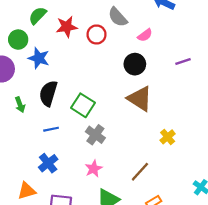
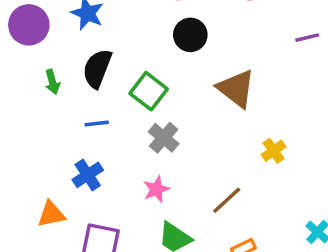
black circle: (135, 64) -> (190, 35), moved

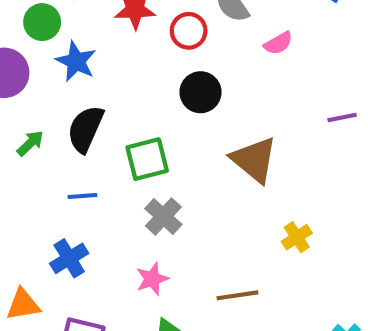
purple line: (307, 38) -> (342, 118), moved
green arrow: (52, 82) -> (30, 143), turned -120
green square: (149, 91) -> (147, 159), turned 36
brown line: (227, 200) -> (237, 295), turned 32

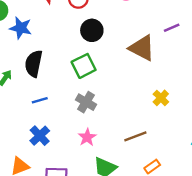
green square: (147, 159) -> (84, 66), moved
brown triangle: (254, 160) -> (142, 48), moved

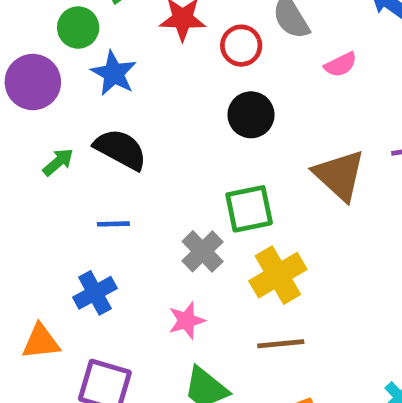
black semicircle: (34, 64) -> (121, 149), turned 92
green square: (84, 66) -> (249, 209), moved
yellow cross: (161, 98) -> (278, 275), moved, size x1.6

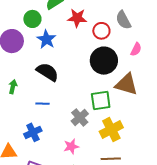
pink semicircle: (341, 65) -> (136, 49), moved, turned -40
black circle: (251, 115) -> (104, 61), size x1.4
green arrow: (58, 162) -> (13, 87), moved, turned -40
brown triangle: (339, 175) -> (126, 84), moved, turned -30

